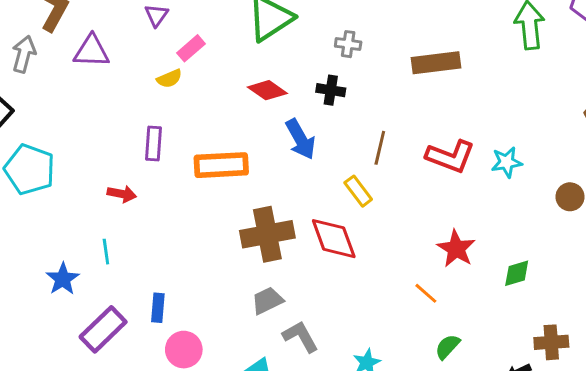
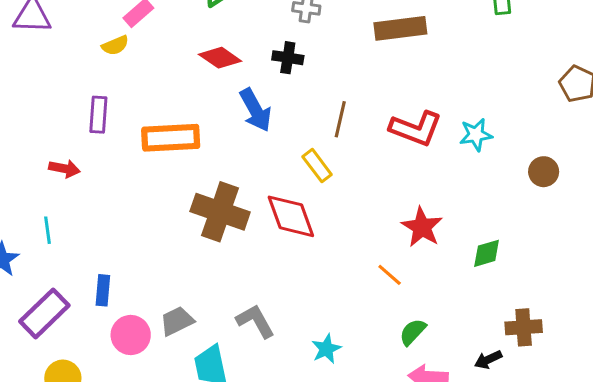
brown cross: (267, 234) -> (220, 212), turned 30
gray trapezoid: (267, 301) -> (177, 321), moved

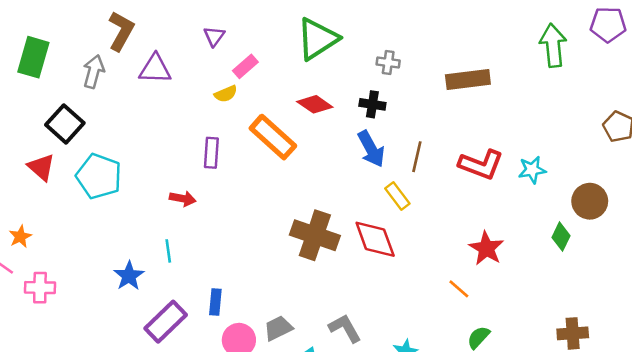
blue arrow: (255, 110) -> (371, 149), moved
orange rectangle: (171, 138) -> (273, 137), moved, turned 45
brown circle: (544, 172) -> (590, 201), size x1.4
green diamond: (487, 253) -> (561, 237), moved, turned -48

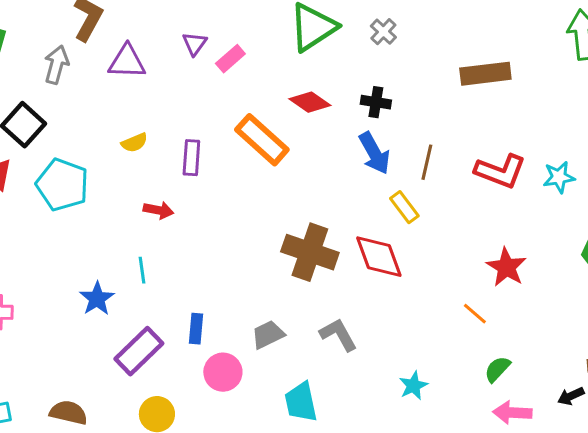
purple triangle: (214, 36) -> (194, 44), moved
gray cross: (388, 62) -> (383, 32), moved, turned 35
yellow semicircle: (226, 94) -> (134, 143), moved
gray trapezoid: (278, 328) -> (268, 335), moved
gray L-shape: (345, 328) -> (338, 335), moved

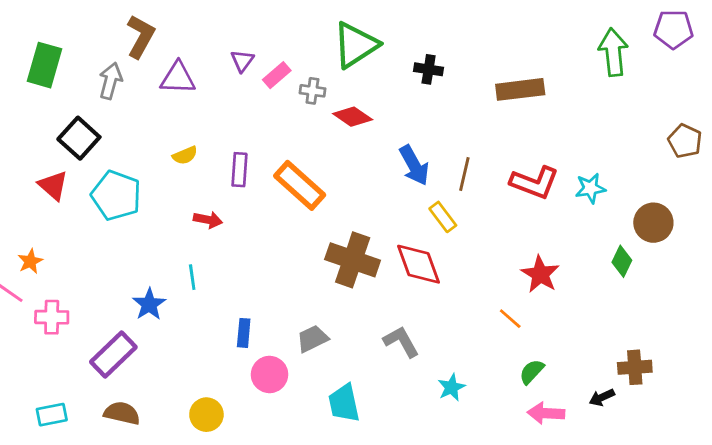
gray cross: (383, 32) -> (312, 91), moved, turned -35
black cross: (376, 102) -> (429, 69), moved
orange rectangle: (262, 140) -> (300, 185), moved
gray L-shape: (338, 335) -> (401, 342), moved
purple rectangle: (139, 351) -> (113, 354), moved

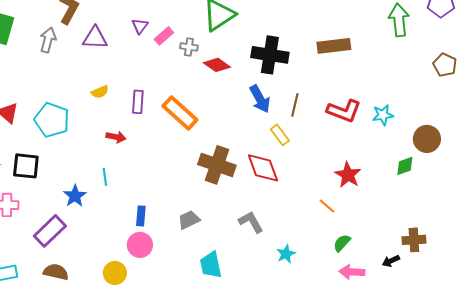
black cross: (429, 69) -> (270, 55), moved, size x1.8
black square: (79, 138) -> (26, 166), moved, turned -36
brown pentagon: (685, 141) -> (445, 65), moved
green diamond: (622, 261) -> (405, 166), turned 45
pink circle: (269, 374) -> (140, 245), moved

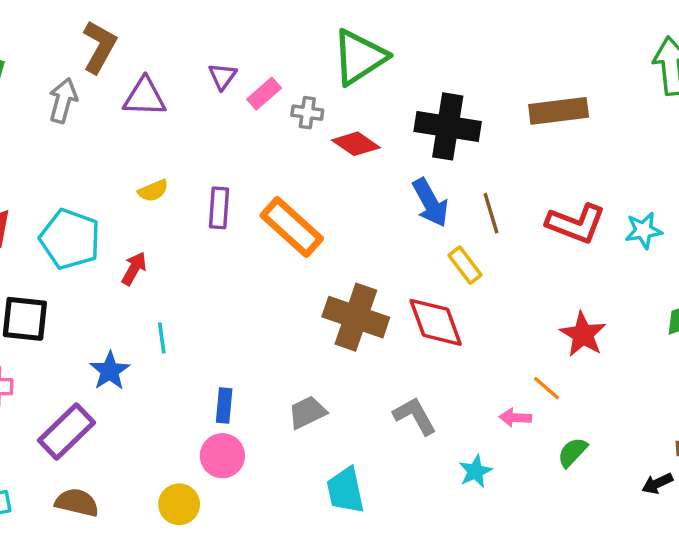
brown line: (295, 105) -> (491, 213), turned -30
red arrow: (116, 137) -> (134, 269), moved, turned -72
pink arrow: (352, 272) -> (515, 418), moved, size x0.7

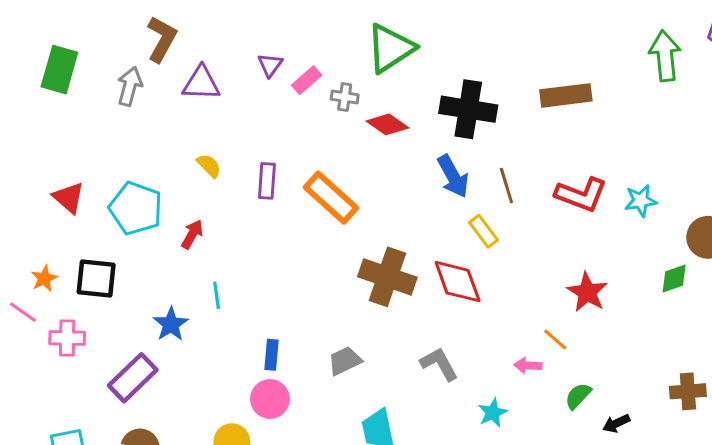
yellow semicircle: (153, 191) -> (209, 166), turned -112
black arrow: (657, 483) -> (616, 423), moved

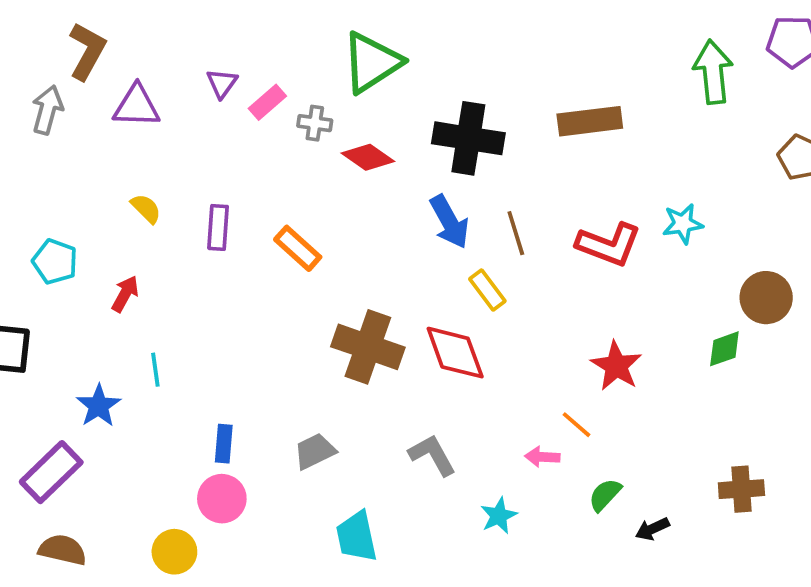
orange rectangle: (331, 198) -> (298, 248), size x0.7
cyan star: (641, 201) -> (683, 224), moved
cyan pentagon: (136, 208) -> (55, 262), size x0.7

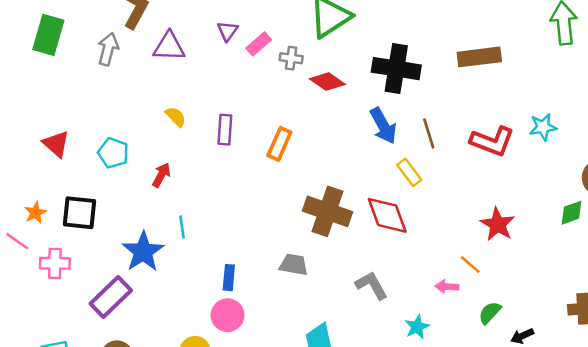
orange rectangle: (298, 248) -> (279, 144), turned 72
blue star: (99, 406) -> (143, 252), size x1.4
gray trapezoid: (315, 451) -> (294, 265), moved, turned 36

